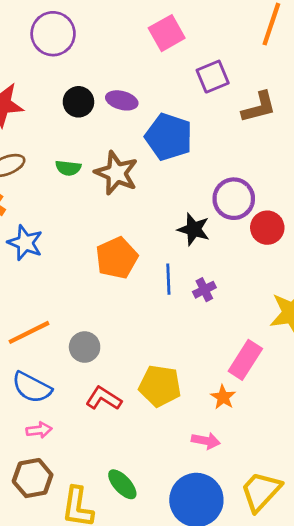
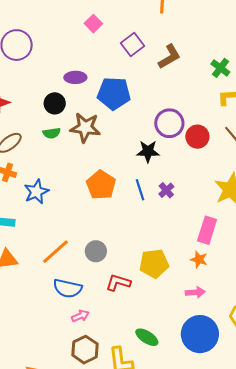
pink square: (167, 33) -> (93, 24), size x0.7
black circle: (78, 102) -> (55, 103), moved
blue star: (25, 243) -> (36, 192), turned -30

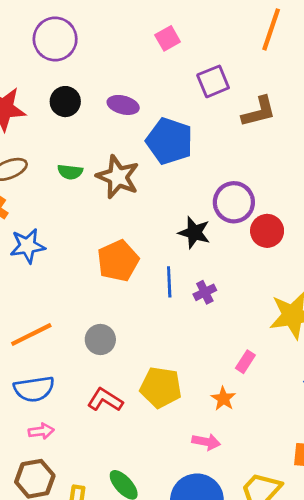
black circle: (55, 103) -> (65, 102), moved
pink rectangle: (207, 230) -> (245, 362), size x0.6
gray circle: (96, 251) -> (100, 339), moved
blue semicircle: (68, 288) -> (34, 389), turned -36

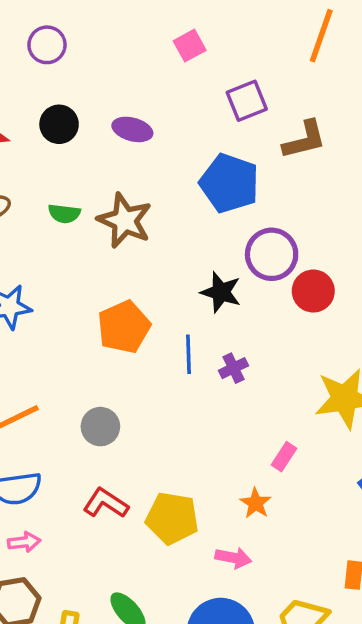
purple circle: (55, 39) -> (47, 45), size x0.7
blue pentagon: (170, 141) -> (229, 183), moved
yellow pentagon: (161, 387) -> (172, 518), moved

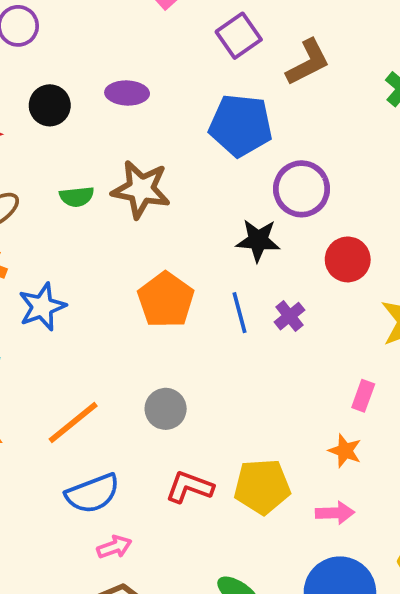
red circle: (313, 291) -> (348, 259), moved

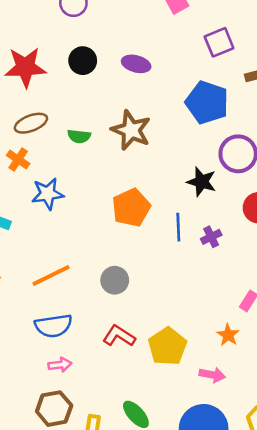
green semicircle: (77, 197) -> (79, 136), moved
yellow pentagon: (262, 487) -> (167, 346), turned 30

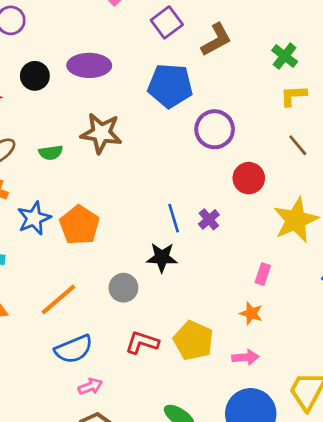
purple ellipse: (136, 64) -> (89, 65), size x1.4
black star: (202, 182) -> (162, 257), moved
orange pentagon: (131, 208) -> (80, 225), moved

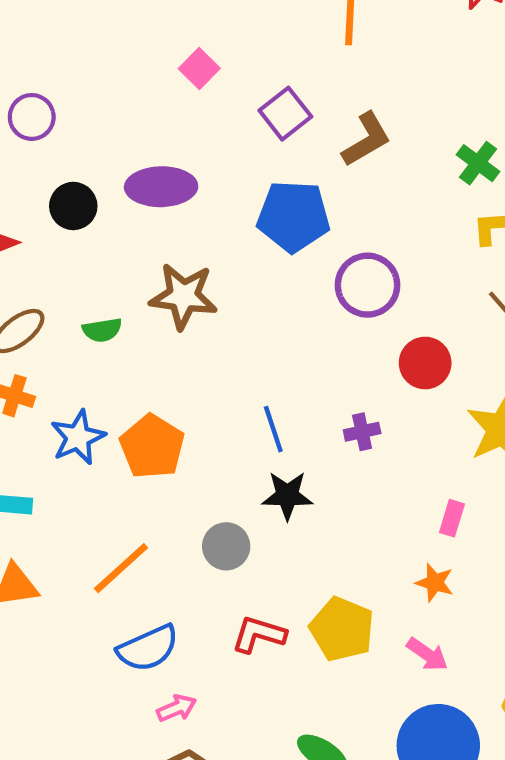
blue line: (174, 218) -> (273, 429), moved
purple cross: (209, 219) -> (362, 432), turned 30
pink arrow: (245, 357) -> (427, 654), turned 40

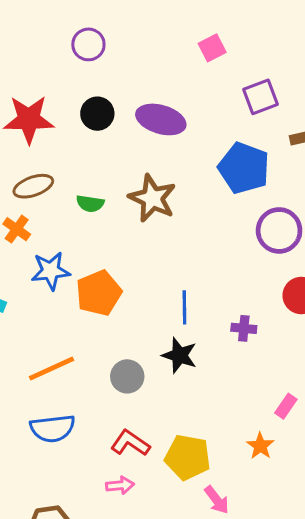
yellow pentagon: (342, 629) -> (188, 457), turned -30
pink arrow: (427, 654) -> (217, 500), moved
pink arrow: (177, 708) -> (120, 485), moved

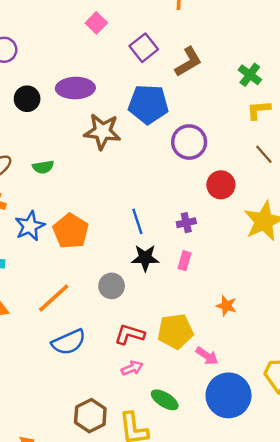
brown star: (152, 198) -> (102, 132), moved
pink rectangle: (286, 406) -> (185, 261), moved

